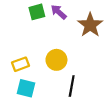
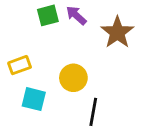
yellow rectangle: (21, 64) -> (20, 65), moved
cyan square: (26, 88) -> (34, 99), moved

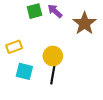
black line: (93, 112) -> (53, 74), moved

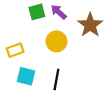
yellow circle: (53, 56) -> (56, 41), moved

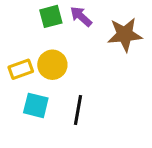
brown star: (90, 25) -> (125, 35), turned 30
yellow circle: (56, 41) -> (52, 65), moved

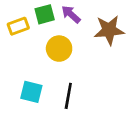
yellow circle: (52, 65) -> (59, 49), moved
yellow rectangle: (21, 69) -> (18, 26), moved

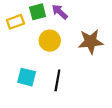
brown star: (109, 30) -> (91, 42), moved

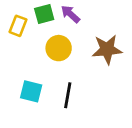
yellow rectangle: (15, 22) -> (18, 26), turned -49

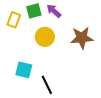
black line: (68, 95) -> (47, 85), moved, turned -36

